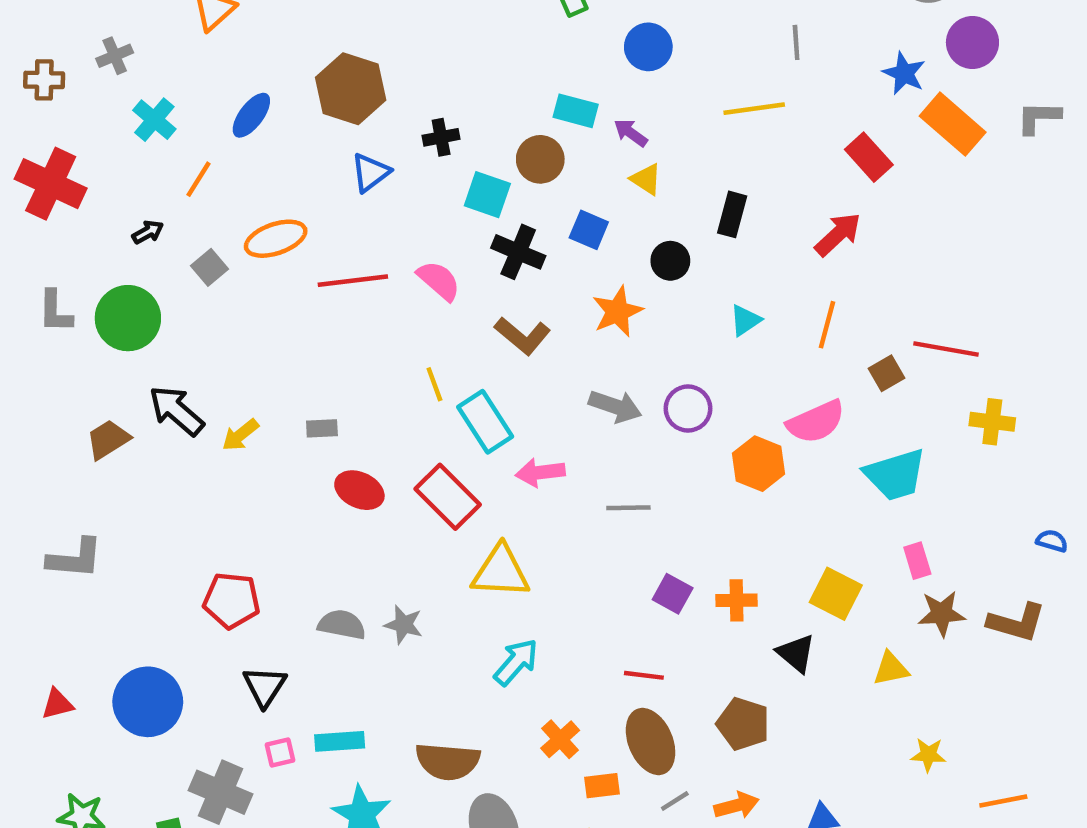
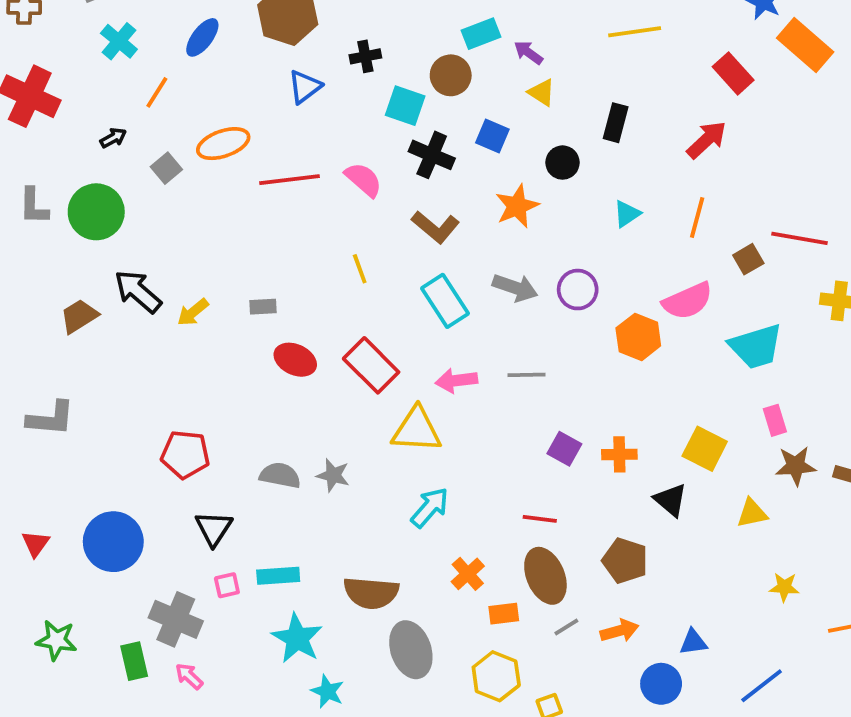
cyan rectangle: (576, 111) -> (481, 34), turned -36
cyan rectangle: (485, 422) -> (445, 301), moved
pink arrow: (540, 472) -> (456, 381), moved
red triangle: (57, 704) -> (36, 544), turned -40

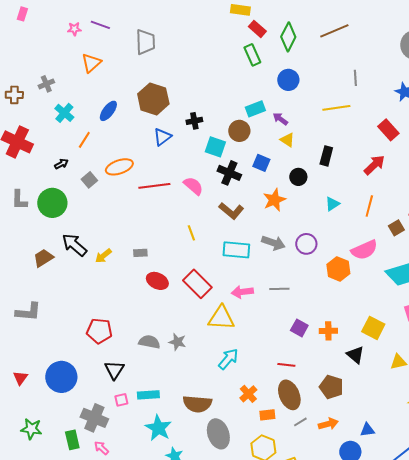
cyan rectangle: (445, 301) -> (236, 250), turned -52

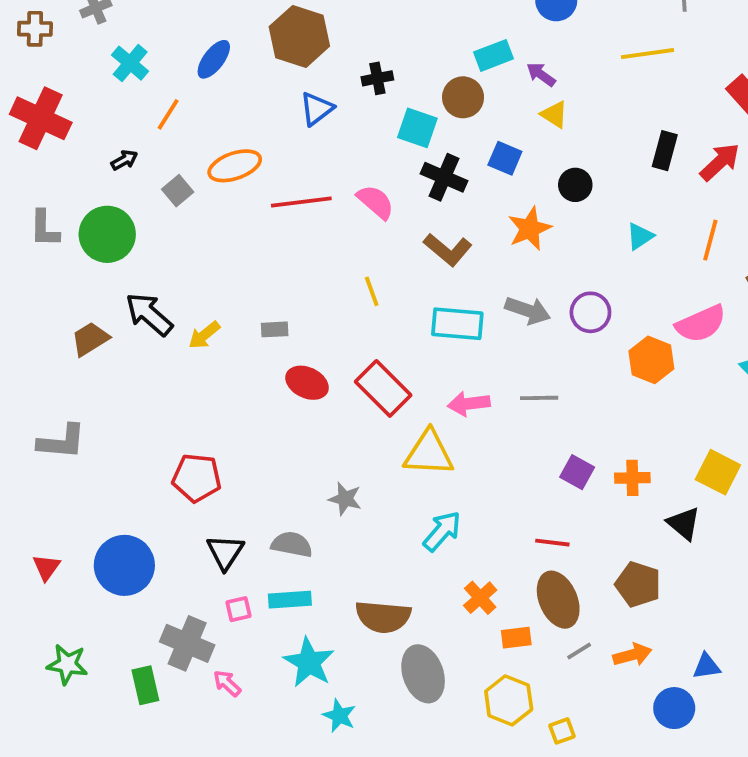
black rectangle: (326, 156) -> (665, 151), moved
gray semicircle: (149, 342) -> (292, 544), moved
pink arrow: (101, 448) -> (227, 683), moved

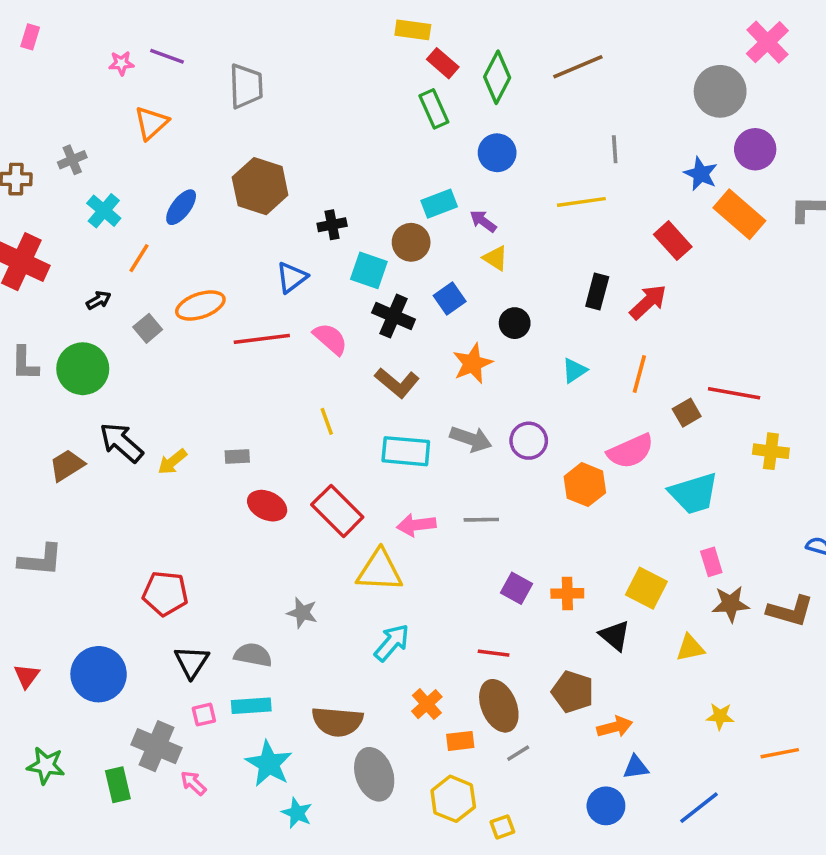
blue triangle: (317, 109) -> (292, 277), moved
blue square: (505, 158) -> (450, 298), turned 32
orange arrow: (632, 655) -> (615, 727), moved

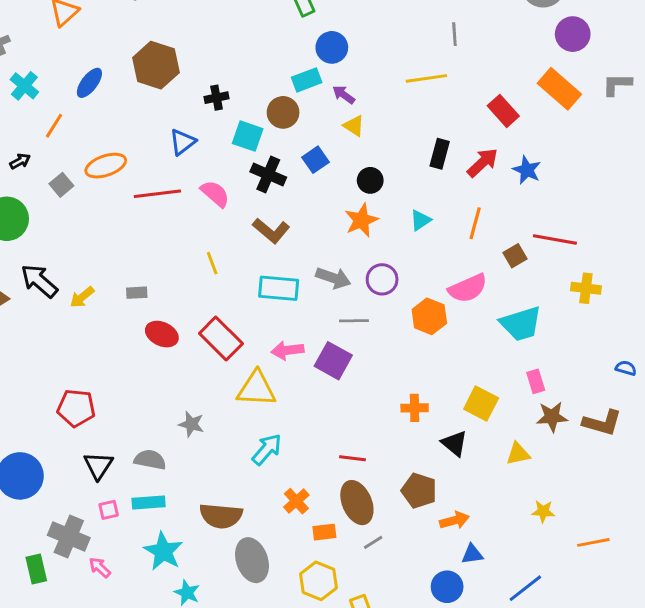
blue circle: (497, 153) -> (332, 47), moved
blue star: (701, 174) -> (527, 170), moved
orange star: (473, 363) -> (361, 220), moved
gray line: (481, 520) -> (354, 321), moved
purple square: (516, 588) -> (333, 361), moved, size x1.4

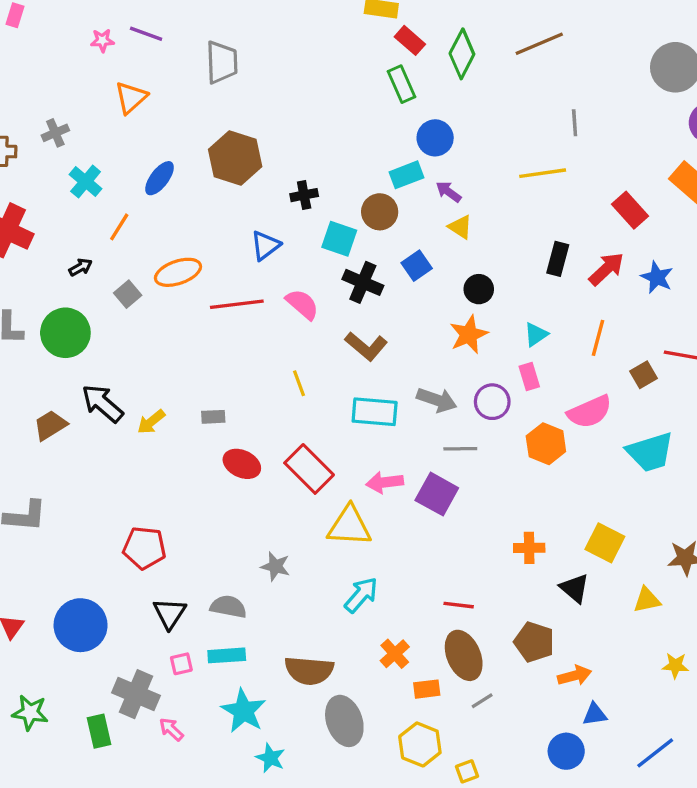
pink rectangle: (536, 381) -> (529, 376), moved

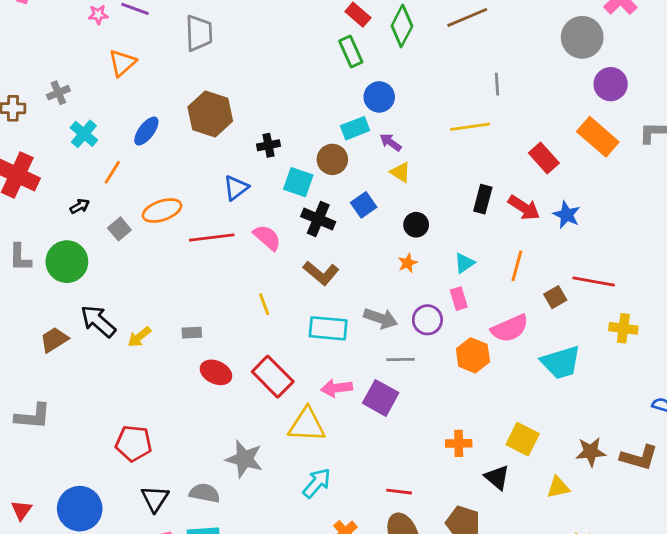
red arrow: (606, 269) -> (524, 208), turned 76
orange star: (469, 334) -> (408, 263), size x0.6
gray star: (275, 566) -> (244, 459), size x1.5

